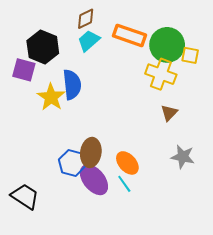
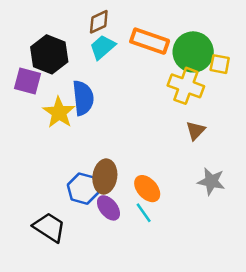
purple ellipse: (94, 180) -> (108, 208), size x0.7
black trapezoid: (25, 196) -> (49, 227), moved

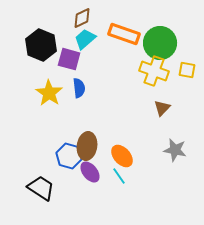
yellow square: (220, 64) -> (187, 70), moved
purple square: (27, 81) -> (69, 59), moved
blue semicircle: (83, 98) -> (79, 88), moved, size x0.7

